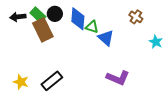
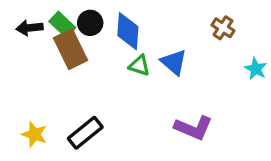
green triangle: (92, 27) -> (139, 65), moved

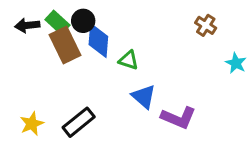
blue diamond: (128, 31) -> (98, 40), moved
blue triangle: (174, 62) -> (144, 96), moved
yellow star: (34, 134) -> (32, 124), turned 30

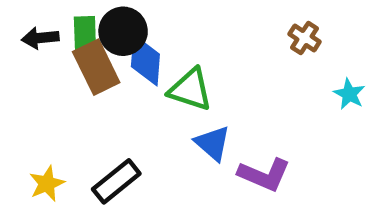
black circle: (83, 21) -> (123, 31), size x1.4
green rectangle: (57, 22) -> (85, 34), turned 45
green triangle: (129, 60) -> (190, 90), size x1.5

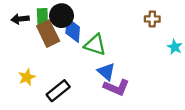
brown cross: (305, 38) -> (152, 19), turned -32
purple L-shape: (264, 175) -> (116, 87), moved
yellow star: (47, 184) -> (27, 77), moved

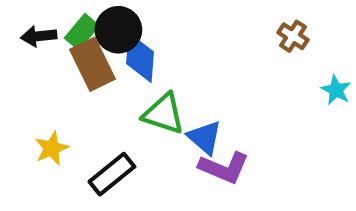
green rectangle: (42, 17) -> (82, 32), turned 42
brown cross: (152, 19) -> (293, 36), turned 32
green triangle: (95, 45) -> (164, 114), moved

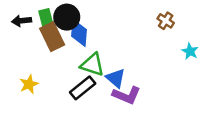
green rectangle: (82, 32) -> (46, 18), turned -54
black rectangle: (112, 174) -> (83, 88), moved

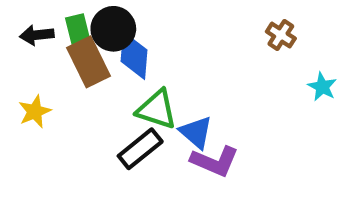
yellow star: (29, 84) -> (35, 112), moved

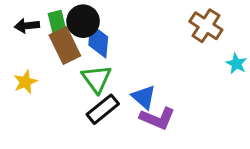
brown cross: (281, 35) -> (206, 26), size x1.5
green triangle: (157, 109) -> (97, 79), moved, turned 36

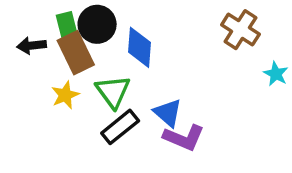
black arrow: (27, 26) -> (32, 46), moved
blue diamond: (98, 41) -> (140, 47), moved
yellow star: (25, 82) -> (65, 95), moved

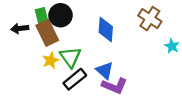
blue diamond: (140, 47) -> (106, 30), moved
yellow star: (65, 95) -> (51, 60), moved

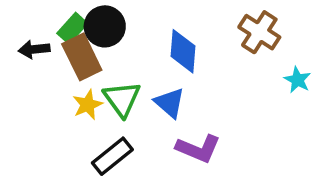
green rectangle: (42, 16) -> (72, 28), turned 56
blue triangle: (105, 70) -> (170, 103), moved
black rectangle: (75, 79) -> (112, 156), moved

